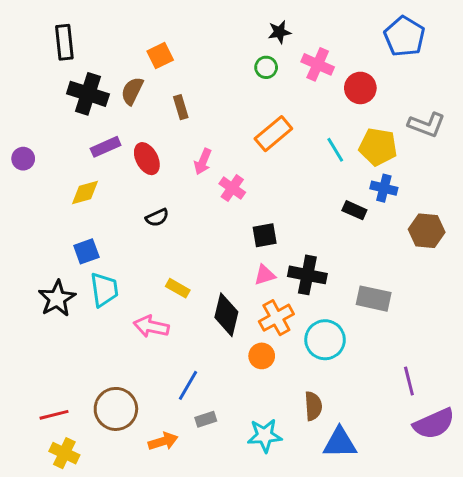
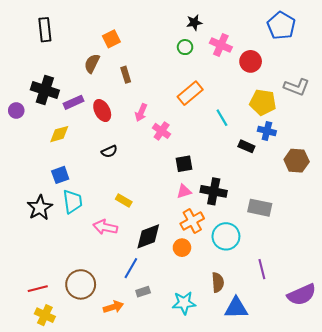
black cross: (88, 94) -> (45, 90), moved
cyan line: (335, 150) -> (222, 118), moved
black diamond: (226, 315) -> (148, 236), moved, turned 56
purple line: (409, 381) -> (262, 269), moved

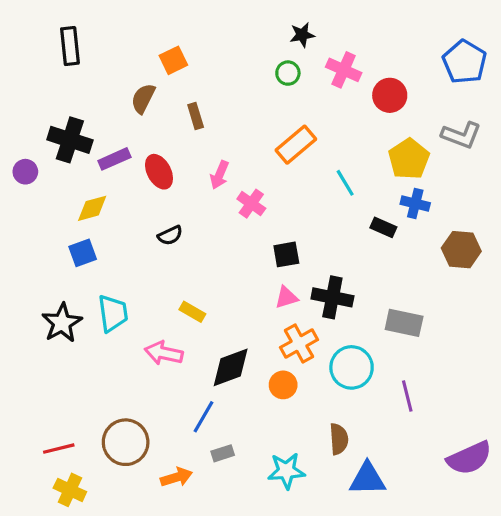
blue pentagon: (281, 26) -> (465, 62), moved
yellow pentagon: (263, 102) -> (409, 159), turned 30
blue square: (60, 175) -> (83, 253), moved
purple line: (262, 269) -> (407, 396), moved

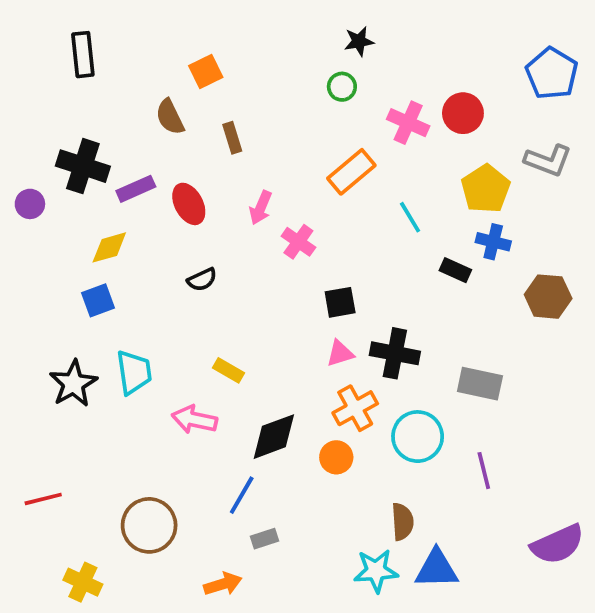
pink cross: (344, 70) -> (408, 123), moved
brown semicircle: (143, 98) -> (170, 117), turned -52
red line: (59, 449) -> (43, 499), moved
cyan star: (286, 471) -> (376, 571), moved
orange arrow: (177, 477) -> (223, 584), moved

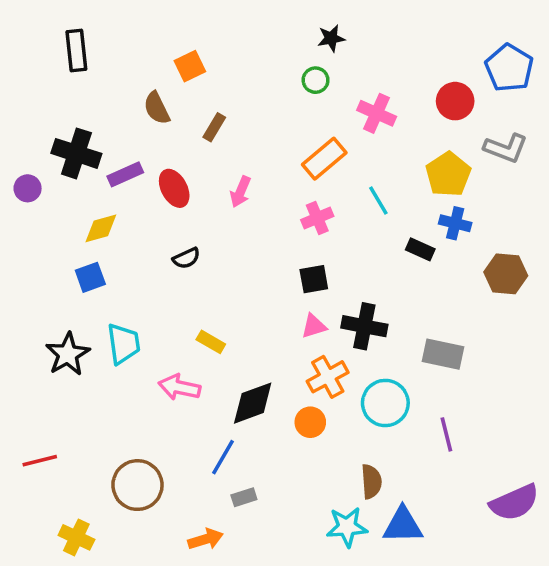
red circle: (463, 113) -> (455, 101), moved
brown rectangle: (232, 138) -> (214, 127), turned 48
pink cross: (298, 242) -> (317, 218), moved, turned 32

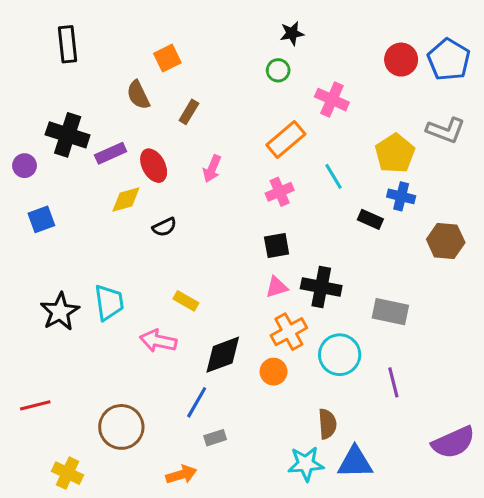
red circle: (455, 101) -> (401, 60), moved
yellow diamond: (101, 228) -> (126, 199), moved
blue square: (90, 277) -> (41, 219), moved

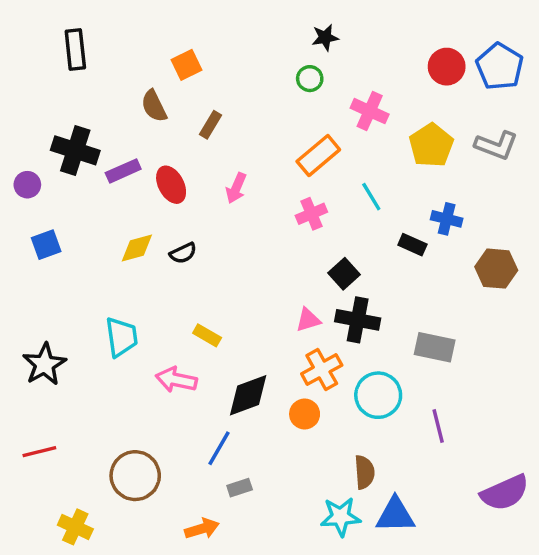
yellow pentagon: (395, 153) -> (431, 145), moved
yellow diamond: (126, 199) -> (137, 248), moved
black square: (277, 246) -> (344, 274), moved, turned -32
black star: (60, 312) -> (44, 364), moved

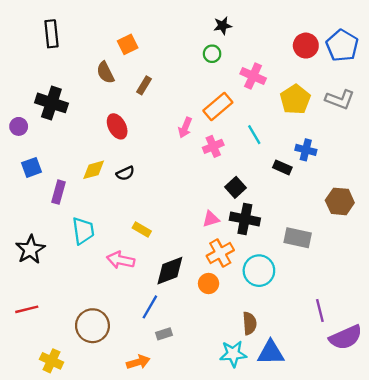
purple rectangle: (123, 171) -> (58, 192), moved, turned -50
pink arrow: (236, 188) -> (185, 128), moved
brown hexagon: (496, 269) -> (340, 201), moved
purple line: (438, 426) -> (320, 310), moved

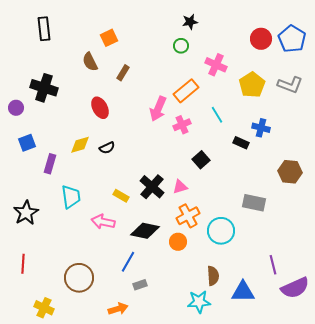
pink arrow: (185, 128) -> (158, 109), size x1.4
black cross: (245, 219) -> (152, 187), moved, turned 30
black diamond: (170, 271) -> (145, 231), turned 32
red line: (27, 309) -> (23, 264), turned -72
blue triangle: (271, 353) -> (243, 292), moved

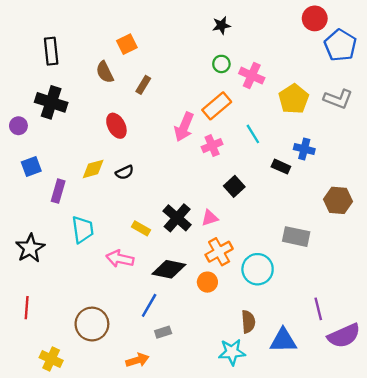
black rectangle: (44, 29) -> (51, 51), moved
red circle: (261, 39) -> (315, 18), moved
green circle: (181, 46) -> (221, 64), moved

